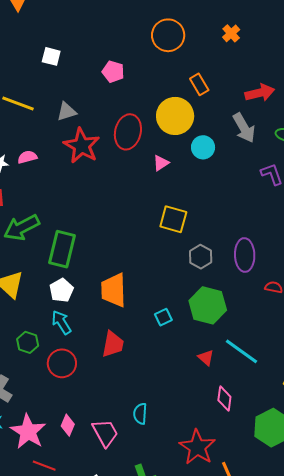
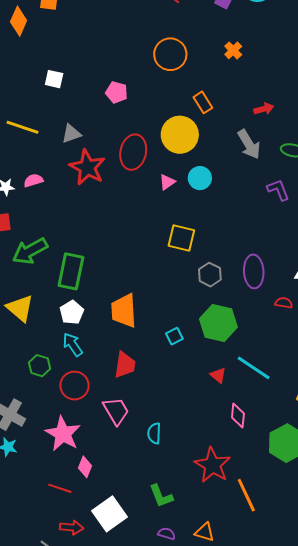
red arrow: (260, 93) -> (264, 109), size x0.7
cyan circle: (203, 147) -> (200, 178), moved
pink diamond: (68, 425) -> (85, 467), moved
pink star: (28, 432) -> (63, 434), moved
pink trapezoid: (105, 433) -> (116, 411), moved

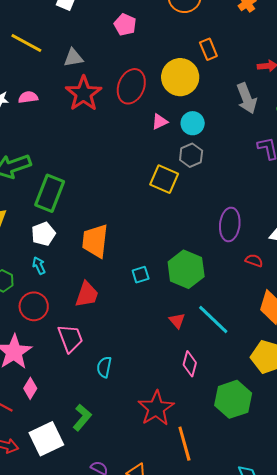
gray hexagon: (210, 275) -> (191, 155), moved
cyan arrow: (73, 345) -> (39, 266), size x0.7
green L-shape: (161, 496) -> (82, 417), moved, turned -128

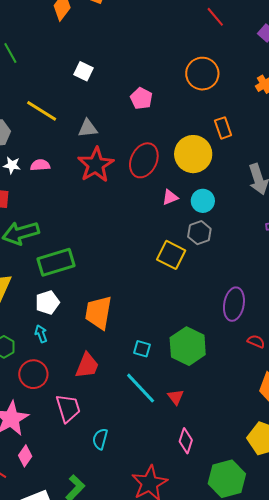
green rectangle: (50, 193) -> (56, 262), turned 48
cyan square: (141, 275) -> (142, 349), turned 30
cyan line: (213, 319) -> (141, 388), moved

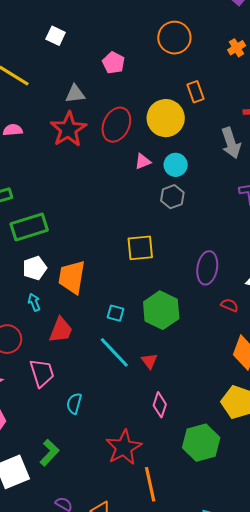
gray triangle: (88, 128) -> (75, 94), moved
yellow square: (171, 255) -> (140, 248), moved, turned -32
white pentagon: (47, 302) -> (35, 268), moved
cyan arrow: (41, 334) -> (34, 302), moved

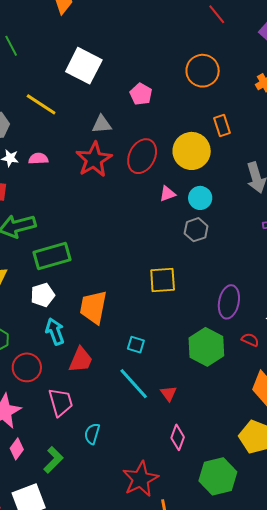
white square: (56, 36) -> (84, 66), size x1.8
white pentagon: (35, 268) -> (43, 295), moved
cyan arrow: (34, 302) -> (55, 331), size x1.5
green hexagon: (161, 310) -> (206, 347), moved
green L-shape: (49, 453) -> (53, 460), moved

